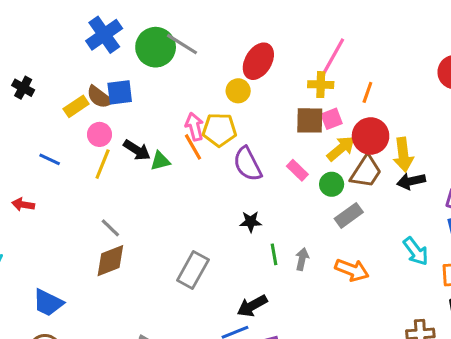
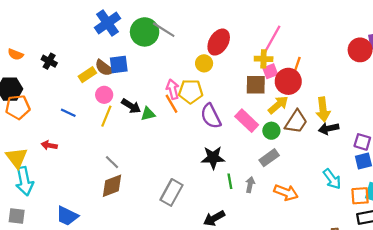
pink square: (332, 119) -> (270, 71), moved
red circle: (371, 136) -> (288, 81), moved
pink rectangle: (297, 170) -> (247, 121), size x1.5
gray rectangle: (349, 215) -> (269, 158), moved
black star: (251, 222) -> (213, 158), size x1.5

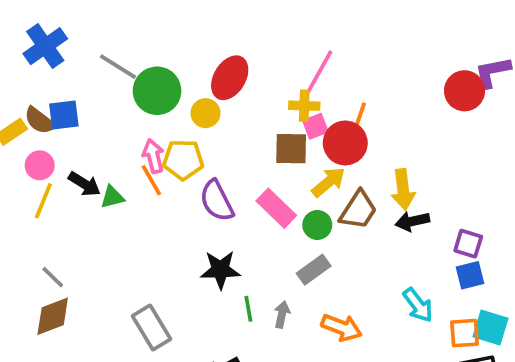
gray line: (164, 30) -> (118, 67), moved
green circle: (145, 32) -> (157, 91), moved
gray rectangle: (172, 192) -> (151, 327), turned -60

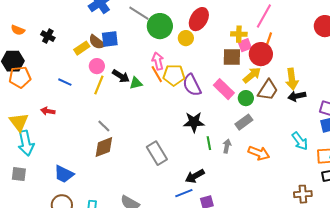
pink line: (319, 72) -> (264, 16), moved
yellow pentagon: (183, 160) -> (174, 75), moved

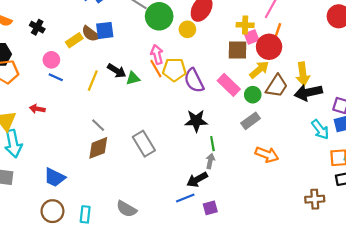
pink circle: (97, 66) -> (51, 60), moved
black arrow: (297, 96) -> (308, 92), size x1.4
cyan arrow: (300, 141) -> (320, 129), moved
gray arrow: (227, 146) -> (210, 161), moved
gray rectangle: (157, 153) -> (144, 144), moved

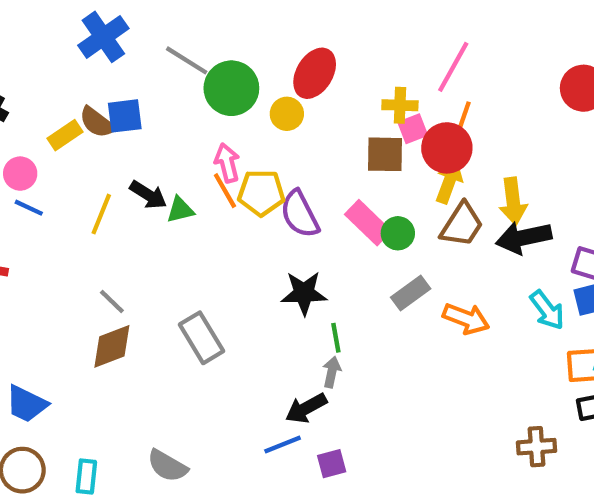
yellow arrow: (259, 70) -> (449, 182), moved, turned -30
green circle: (253, 95) -> (398, 233), moved
orange arrow: (267, 155) -> (466, 319), moved

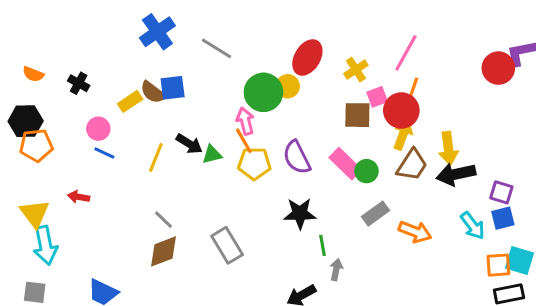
green circle: (231, 88) -> (263, 92), moved
yellow cross: (400, 105) -> (356, 70), moved, turned -35
yellow pentagon: (261, 193) -> (254, 164), moved
gray arrow: (332, 372) -> (336, 270), moved

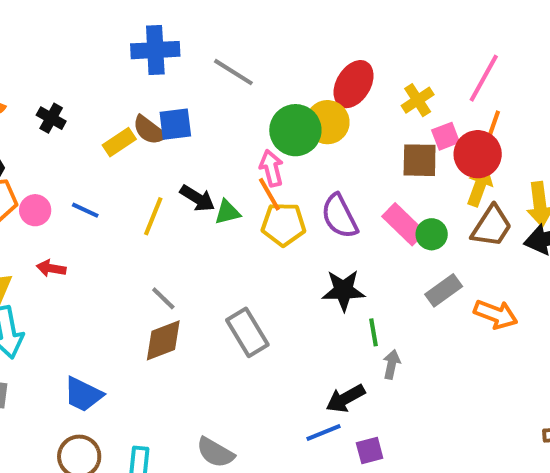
blue cross: (157, 32) -> (155, 50), turned 32
yellow circle: (288, 86) -> (327, 122), size x1.4
pink circle: (98, 129) -> (35, 210), moved

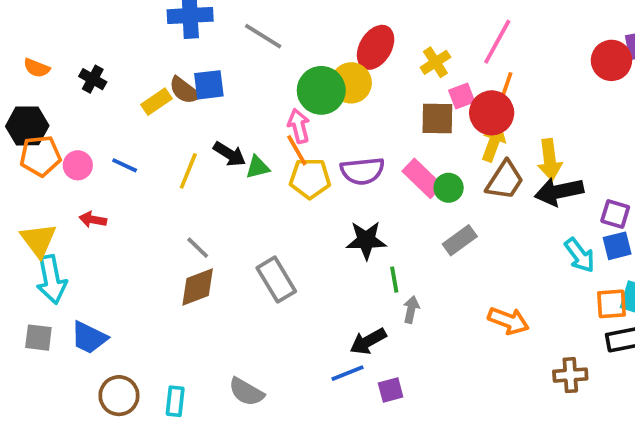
purple semicircle: (339, 216) -> (362, 171), turned -69
orange arrow: (496, 314) -> (508, 321), moved
blue trapezoid: (83, 394) -> (89, 338), moved

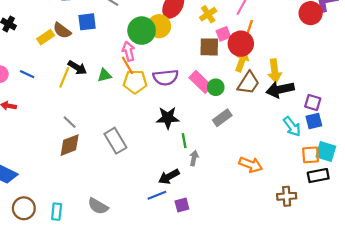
blue square: (209, 85) -> (87, 22), moved
black arrow: (229, 154) -> (77, 68), moved

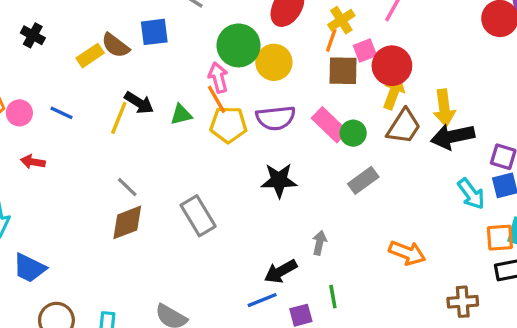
yellow circle: (159, 26) -> (274, 62), moved
orange line: (250, 27) -> (331, 40), moved
green line: (184, 141) -> (333, 297), moved

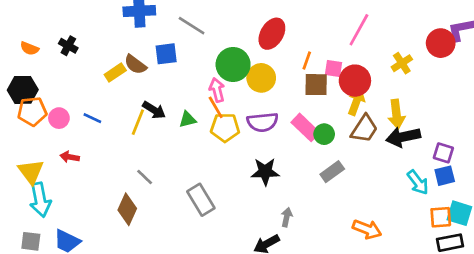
yellow cross: (341, 20) -> (402, 63), moved
black cross: (33, 35) -> (68, 46), moved
pink square: (365, 51) -> (334, 69), turned 30
brown diamond: (127, 222) -> (127, 209), moved, turned -44
gray arrow: (319, 243) -> (287, 217), moved

